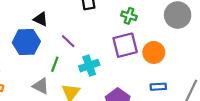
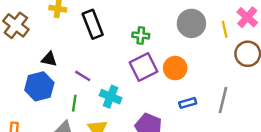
cyan cross: (89, 66) -> (111, 97), turned -36

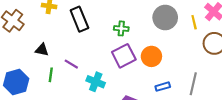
blue hexagon: (39, 86) -> (16, 82), moved
green line: (74, 103) -> (51, 75), moved

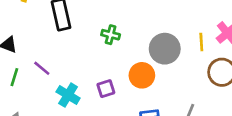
gray circle: (165, 18) -> (165, 49), moved
purple square: (124, 56) -> (106, 89), moved, size x0.6

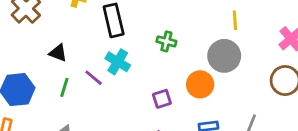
yellow line: (201, 42) -> (235, 20), moved
cyan cross: (68, 95) -> (118, 62), moved

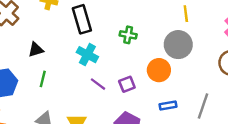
black triangle: (58, 53) -> (36, 50), turned -35
purple line: (94, 78) -> (98, 84), moved

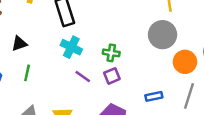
green cross: (128, 35) -> (111, 53), moved
orange circle: (159, 70) -> (185, 62), moved

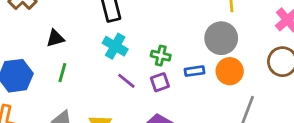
orange circle: (185, 62) -> (230, 71), moved
blue rectangle: (154, 96) -> (195, 71), moved

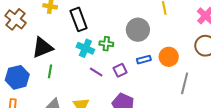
black triangle: (55, 38) -> (42, 48), size x1.6
gray circle: (221, 38) -> (138, 30), moved
green cross: (161, 56) -> (106, 44), moved

